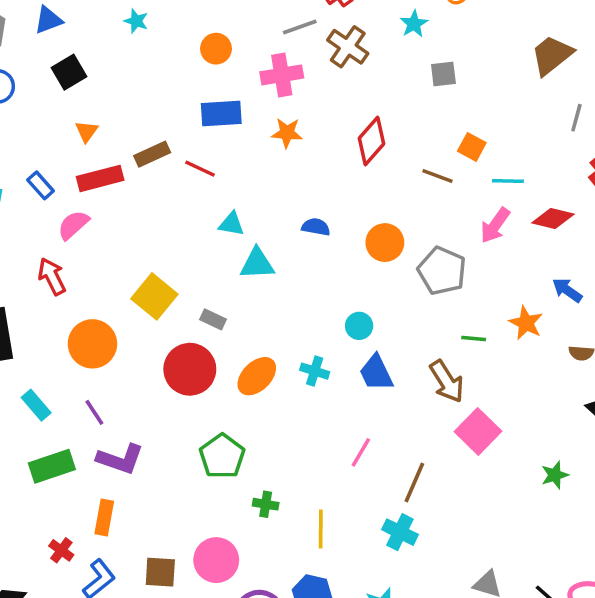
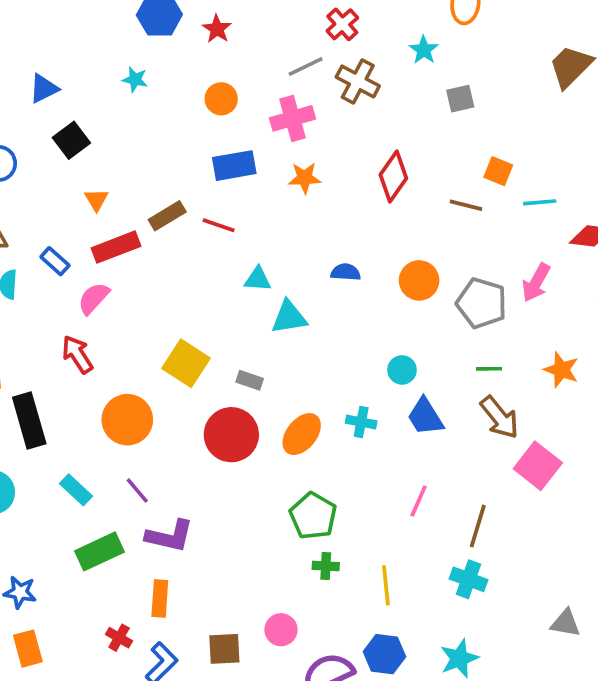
pink arrow: (495, 225) -> (536, 283), moved
orange star: (526, 323) -> (561, 370), moved
green line: (474, 338) -> (489, 369), moved
green pentagon: (222, 456) -> (313, 516), moved
pink circle: (216, 560) -> (281, 630), size x0.7

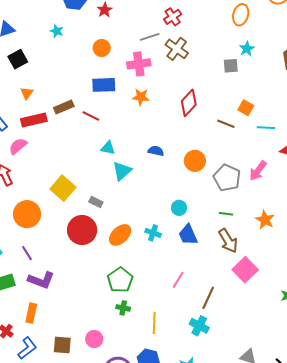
cyan star: (424, 50) -> (247, 49), moved
cyan triangle: (289, 317) -> (122, 171), turned -40

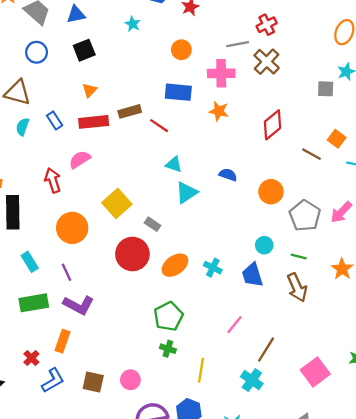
pink semicircle: (18, 146) -> (80, 159), moved
cyan circle: (179, 208) -> (264, 245), moved
pink square: (245, 270) -> (315, 372), moved

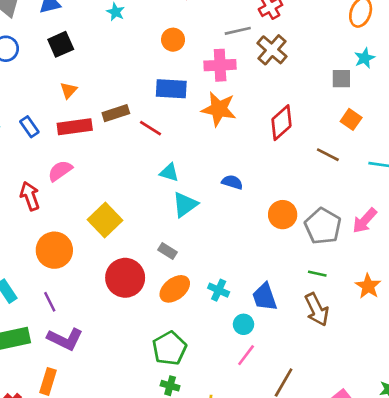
orange star: (219, 111) -> (219, 109), size x1.5
orange square: (337, 139) -> (351, 119), moved
orange circle: (271, 192) -> (283, 215), moved
gray rectangle: (152, 224) -> (167, 251), moved
cyan circle: (264, 245) -> (244, 324), moved

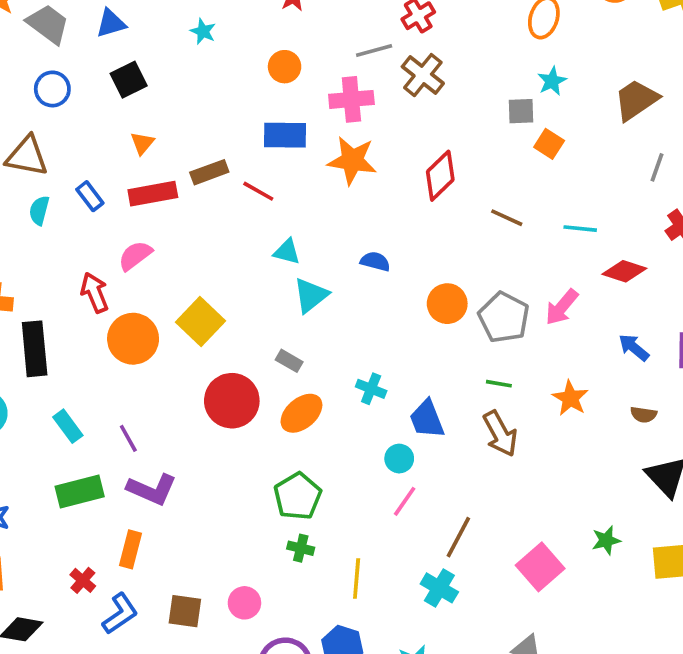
orange square: (351, 119) -> (549, 144), moved
orange circle: (54, 250) -> (133, 339), moved
cyan cross: (219, 290) -> (371, 389), moved

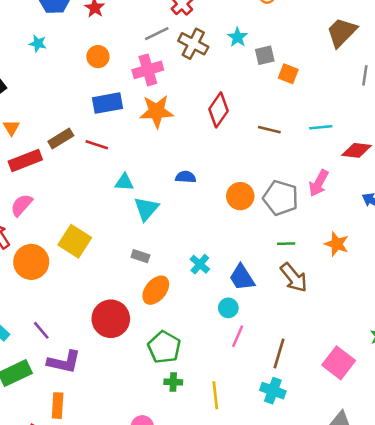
cyan star: (552, 81) -> (238, 37), moved
cyan cross: (371, 389) -> (200, 264), turned 30
red circle: (232, 401) -> (111, 319), moved

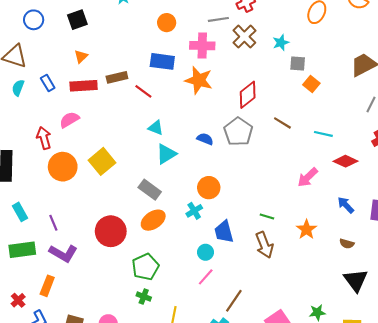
orange circle: (240, 196) -> (209, 188), moved
gray pentagon: (281, 198) -> (238, 132), moved
gray rectangle: (140, 256) -> (150, 190), size x1.5

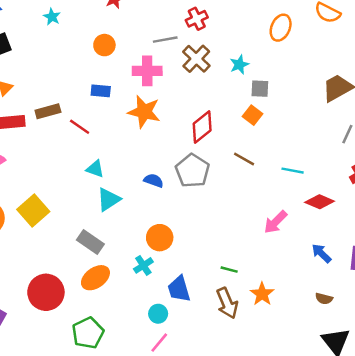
blue rectangle: (162, 61) -> (101, 91), size x0.7
orange square: (311, 84) -> (253, 115), moved
orange star: (306, 229) -> (262, 294), moved

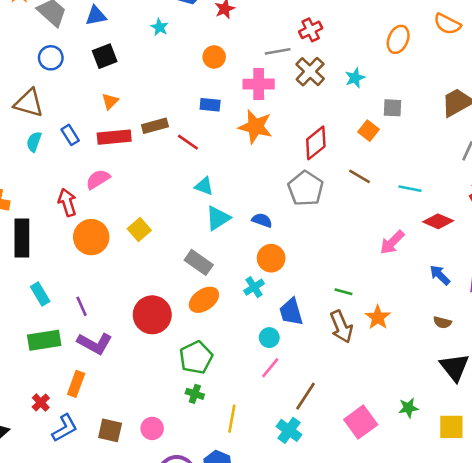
gray square: (260, 89) -> (393, 108), moved
blue semicircle: (154, 181) -> (262, 220), moved
yellow square: (33, 211) -> (139, 229), size x0.7

